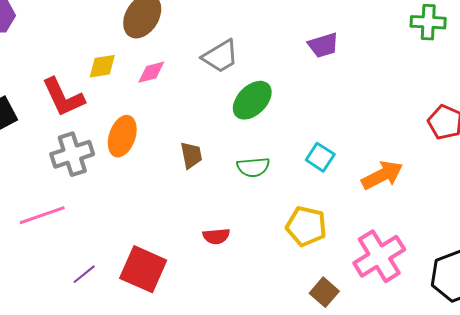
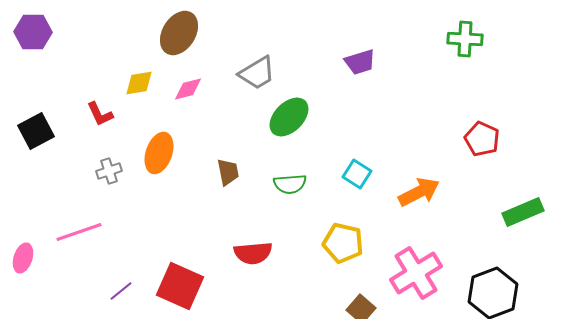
red L-shape: (63, 97) -> (100, 114), size x0.6
gray cross: (72, 154) -> (109, 171), size x0.6
red semicircle: (216, 236) -> (253, 253), size x1.4

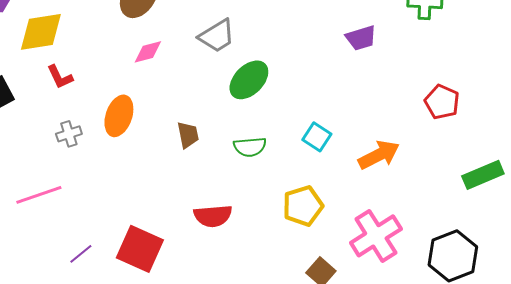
purple trapezoid: (360, 62) -> (361, 38), moved
yellow diamond: (139, 83) -> (41, 32), moved, size x1.6
yellow pentagon: (343, 243) -> (303, 206), turned -30

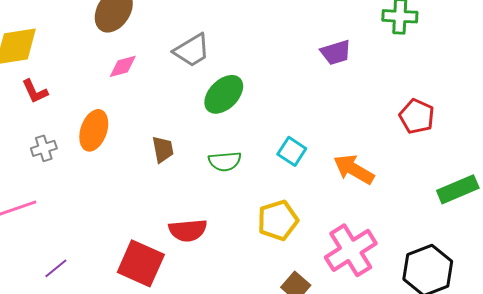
orange arrow: (379, 155) -> (354, 169), turned -123
red square: (140, 249) -> (141, 263), moved

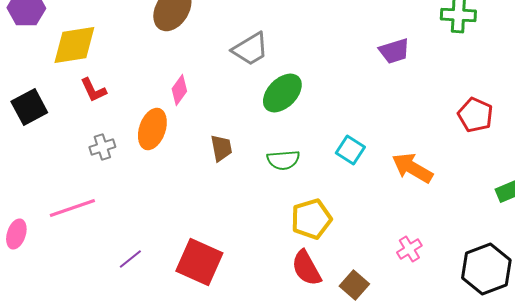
pink diamond: (123, 66) -> (179, 90), moved, turned -40
yellow pentagon: (278, 220) -> (311, 219), moved
red semicircle: (188, 230) -> (306, 268), moved, turned 66
pink cross: (351, 250) -> (409, 249), size x0.5
purple line: (56, 268) -> (130, 259), moved

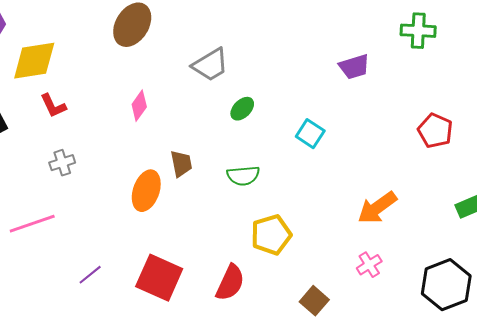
green ellipse: (282, 93) -> (242, 109), size x0.6
orange ellipse: (152, 129) -> (146, 191), moved
cyan square: (350, 150) -> (310, 134), moved
orange arrow: (412, 168) -> (377, 208), moved, turned -66
red semicircle: (306, 268) -> (230, 283), moved, turned -126

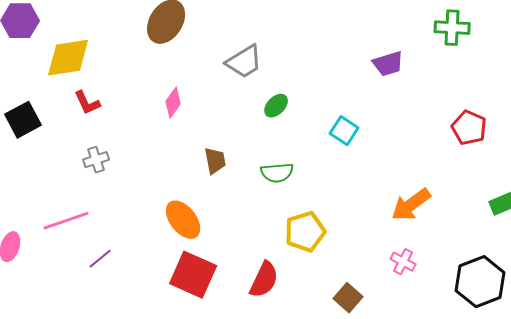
orange ellipse: (146, 191) -> (183, 220), moved, turned -57
pink cross: (369, 265) -> (403, 262), turned -30
purple line: (90, 275) -> (100, 259), moved

